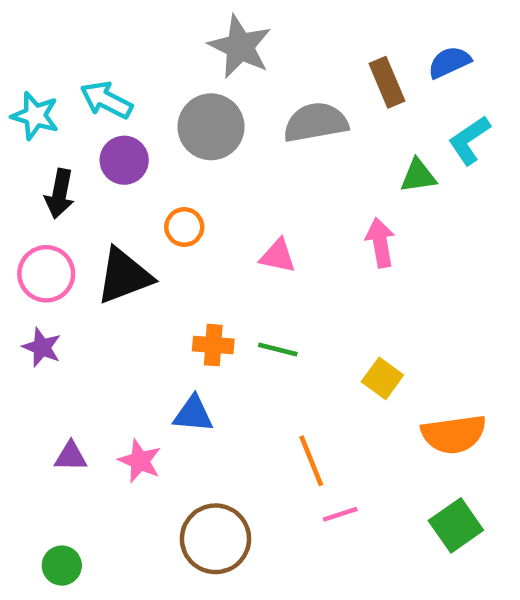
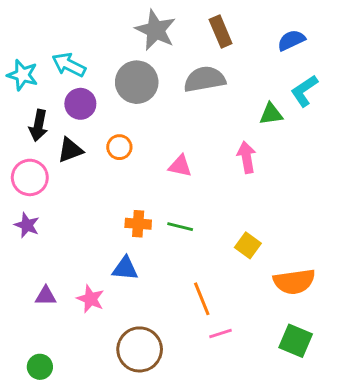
brown rectangle: (387, 82) -> (221, 32), moved
black triangle: (124, 276) -> (70, 150), moved, size x0.7
green square: (456, 525) -> (296, 341), turned -32

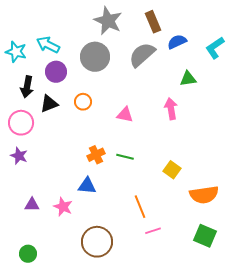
blue semicircle: (291, 40) -> (177, 42), moved
gray semicircle: (205, 79) -> (142, 55), turned -32
cyan L-shape: (304, 91) -> (215, 48), moved
orange cross: (138, 224) -> (96, 155), turned -30

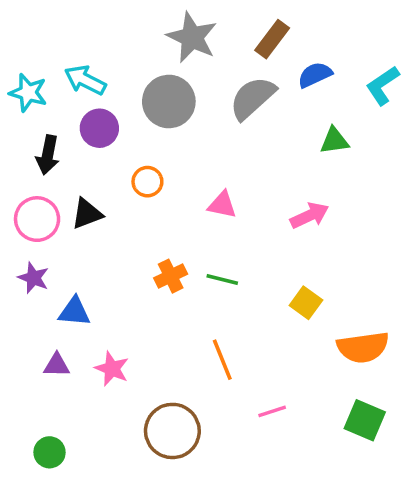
brown rectangle: (153, 22) -> (272, 39), turned 60
black triangle: (49, 104) -> (87, 214), moved
pink arrow: (171, 109) -> (310, 215), moved, turned 75
blue triangle: (87, 186) -> (74, 312), moved
orange line: (140, 207) -> (222, 360), moved

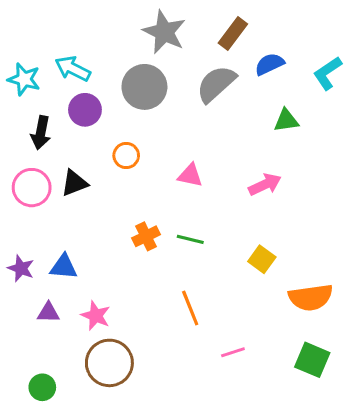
purple star: (33, 278) -> (21, 268), moved
brown circle: (172, 431) -> (109, 363), moved

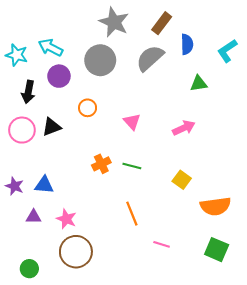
blue semicircle: (269, 64) -> (187, 44), turned 114
pink triangle: (190, 175) -> (132, 122), turned 36
pink line: (233, 352) -> (162, 244), turned 35

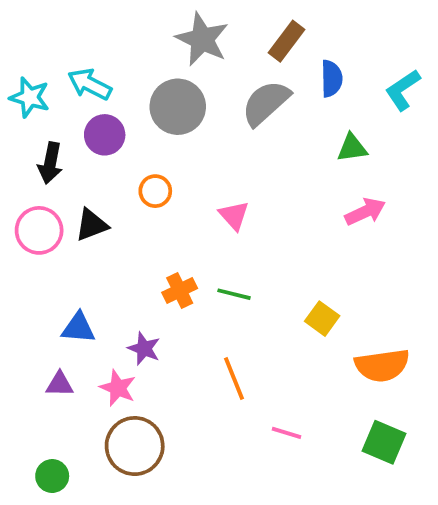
pink arrow: (184, 128) -> (365, 212), moved
purple star: (15, 186) -> (144, 349), moved

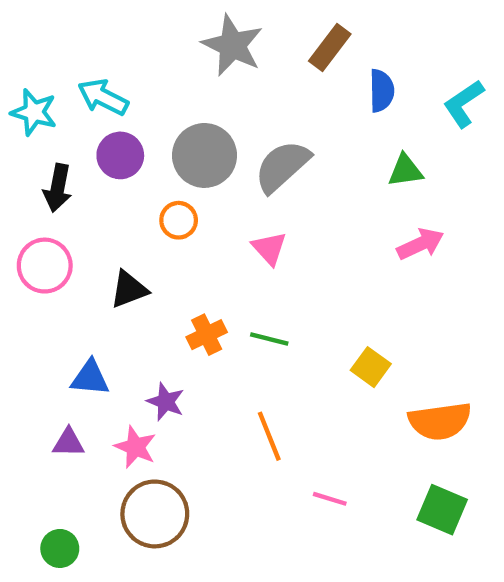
gray semicircle: (266, 103) -> (282, 166), moved
gray circle: (178, 107) -> (204, 155), moved
black triangle: (92, 225) -> (129, 289), moved

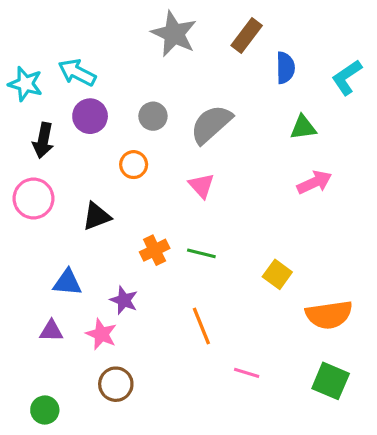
gray circle: (204, 155) -> (153, 116), size x0.6
brown circle: (155, 514) -> (116, 384), size x0.7

